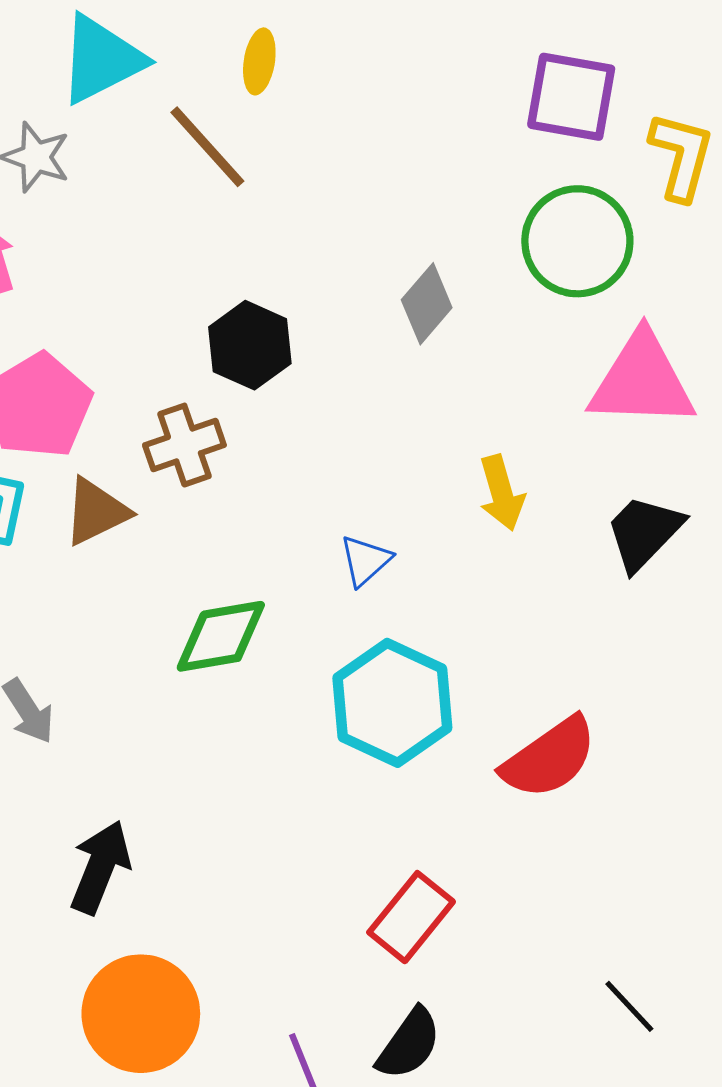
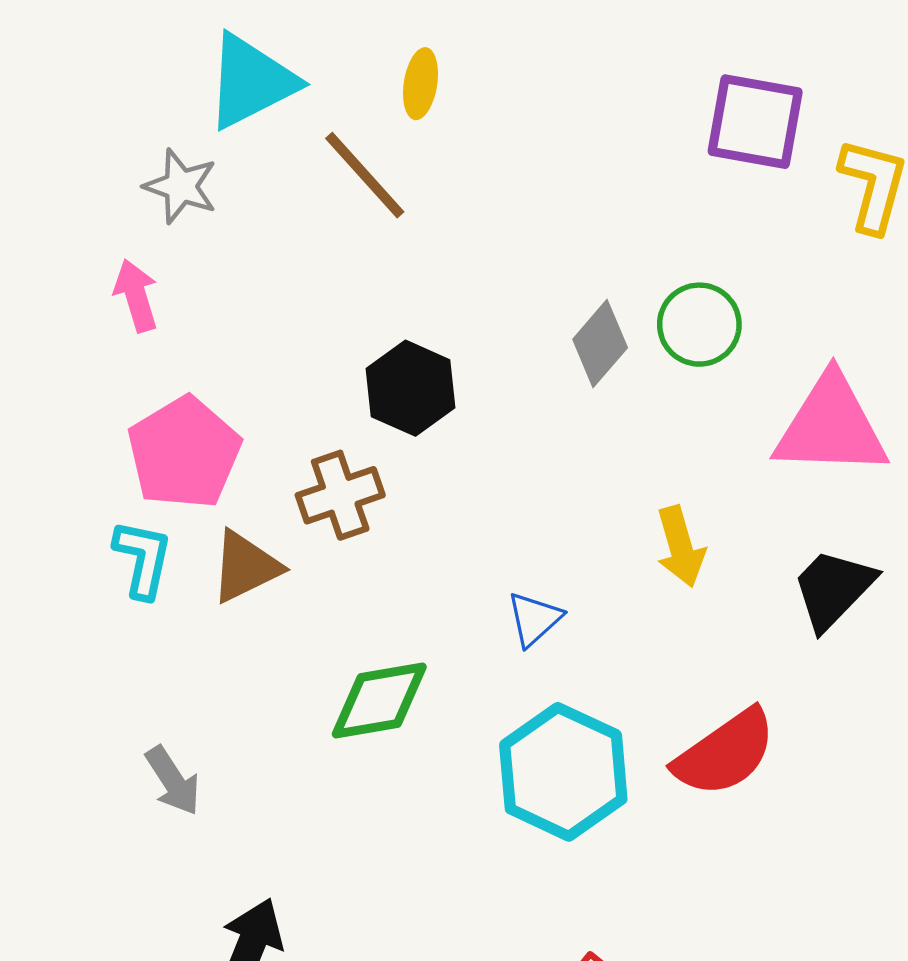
green circle: (577, 241) -> (699, 325), moved, size x0.7
red semicircle: (549, 758) -> (725, 753), moved

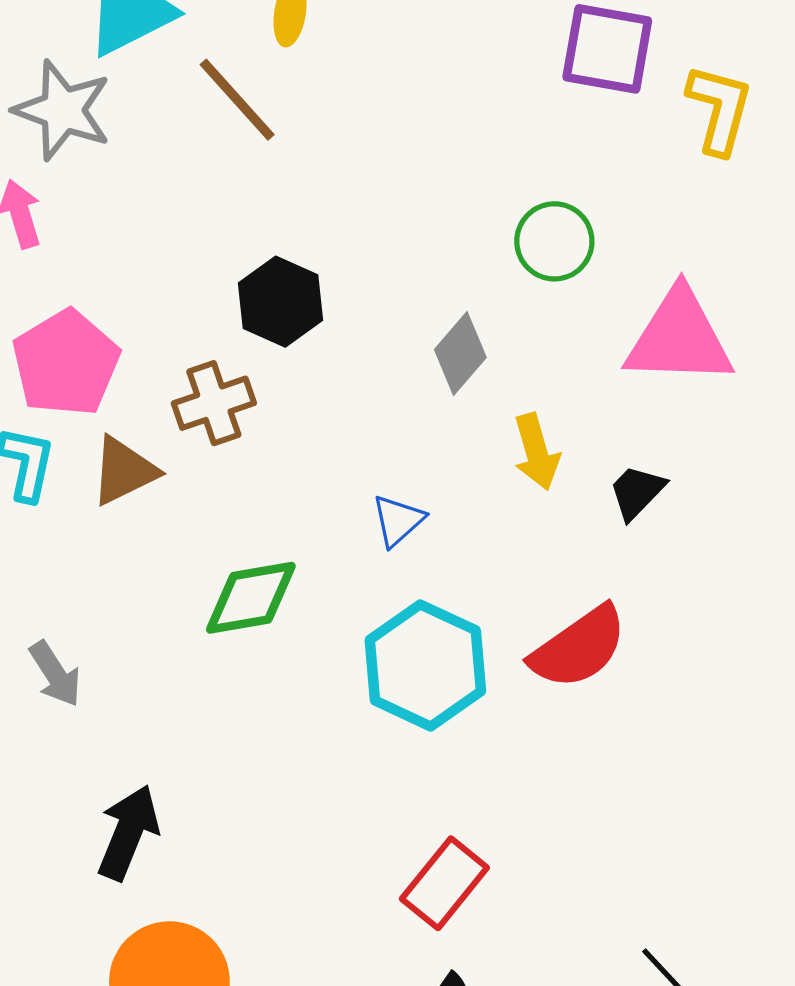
gray star: (181, 186) -> (63, 110), size x1.4
gray diamond: (600, 344) -> (460, 353), moved
black trapezoid: (833, 589) -> (637, 492), moved, size x0.7

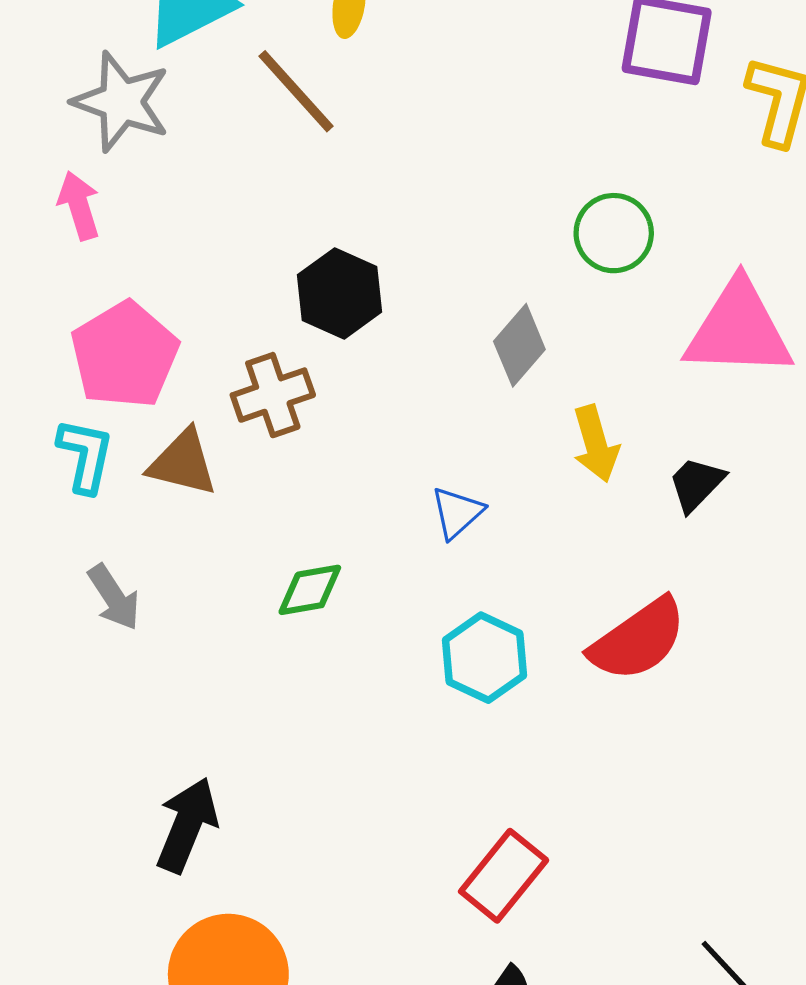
brown triangle: (124, 471) -> (183, 463), turned 40
green diamond: (251, 598) -> (310, 590), size x0.7
cyan hexagon: (425, 665) -> (485, 658), size x0.7
gray arrow: (55, 674) -> (114, 597), moved

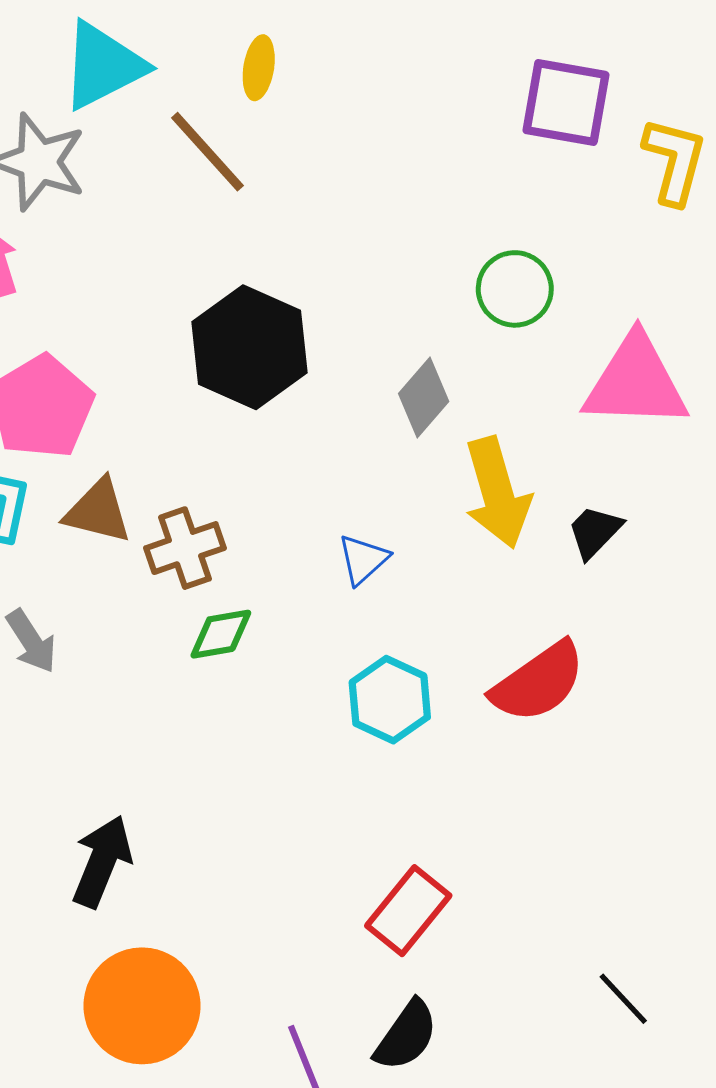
black hexagon: (339, 293) -> (249, 347), size x1.4
brown cross: (273, 395) -> (185, 548), moved
yellow arrow: (596, 444) -> (497, 493), size x1.5

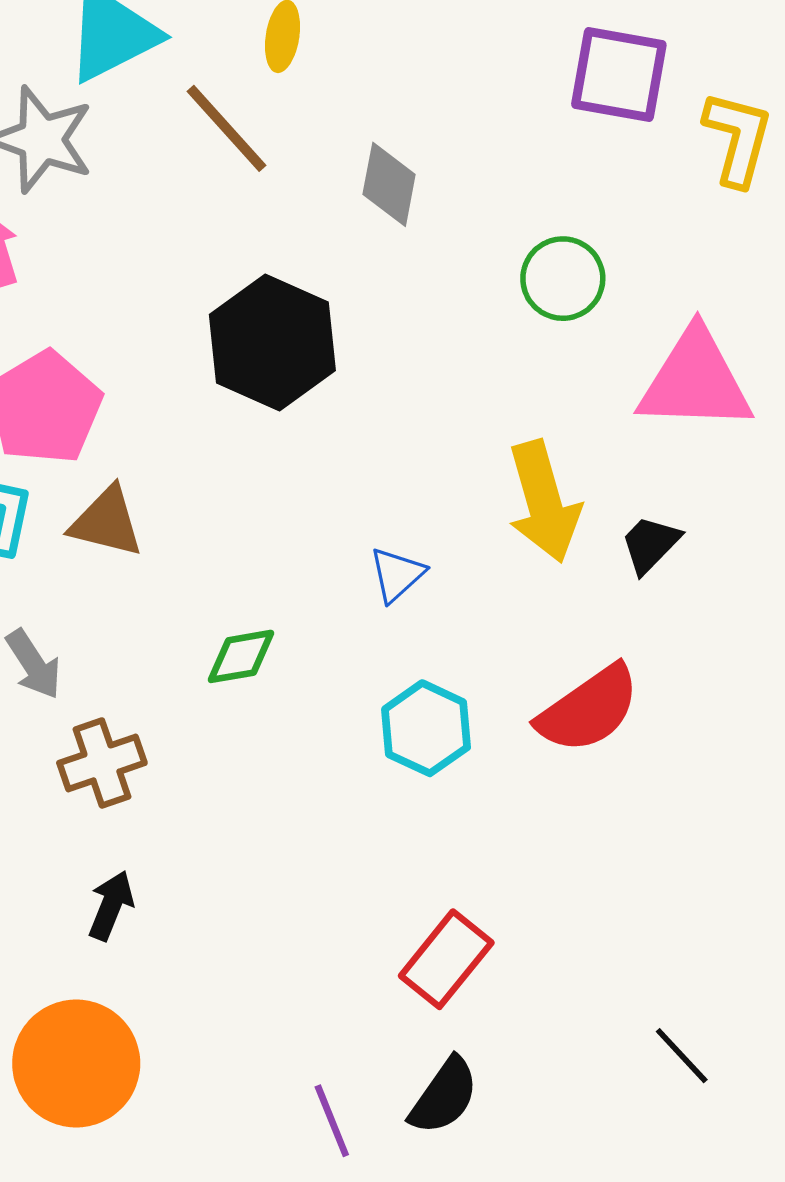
gray diamond: (424, 397) -> (389, 184), moved, turned -30
brown cross: (185, 548) -> (102, 763), moved
black arrow: (102, 861) -> (111, 905), size x0.7
orange circle: (142, 1006) -> (76, 1063), moved

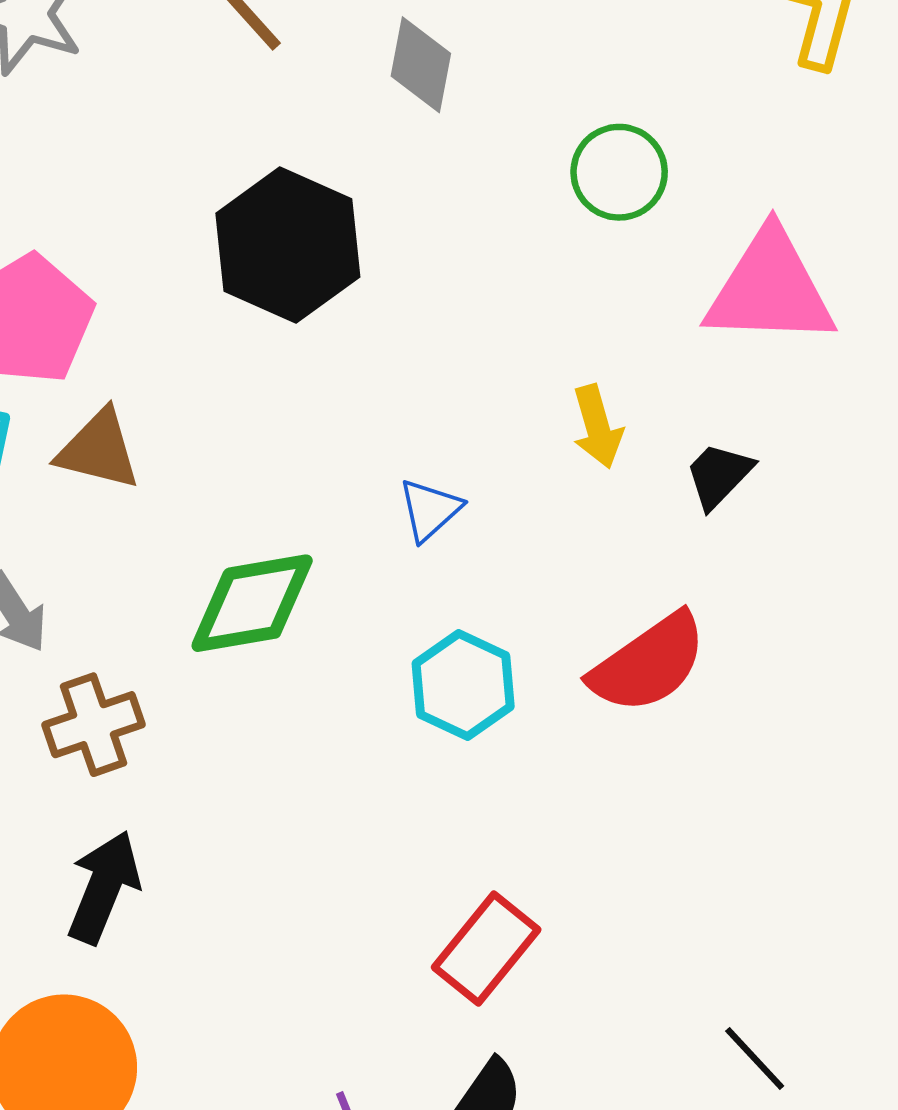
yellow arrow: (544, 502) -> (597, 427), size x0.6
green diamond: (241, 656) -> (252, 603), size x1.6
black arrow: (111, 905) -> (104, 887), size x1.4

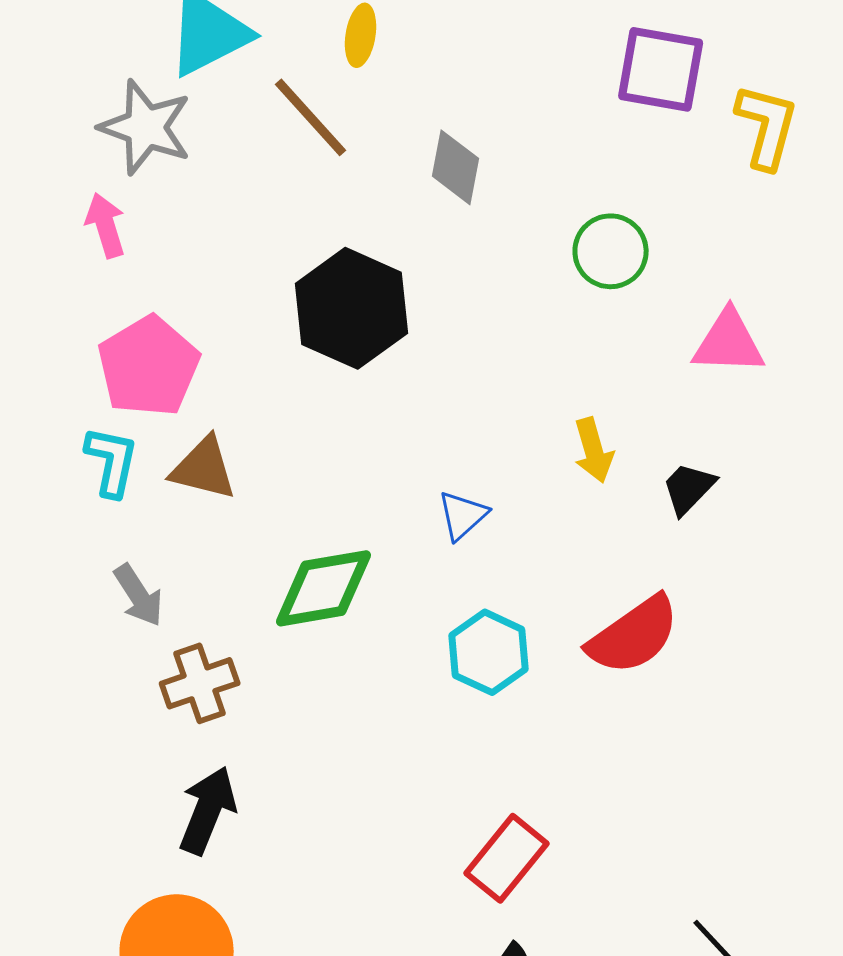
pink triangle: (770, 289) -> (729, 342), size x0.7

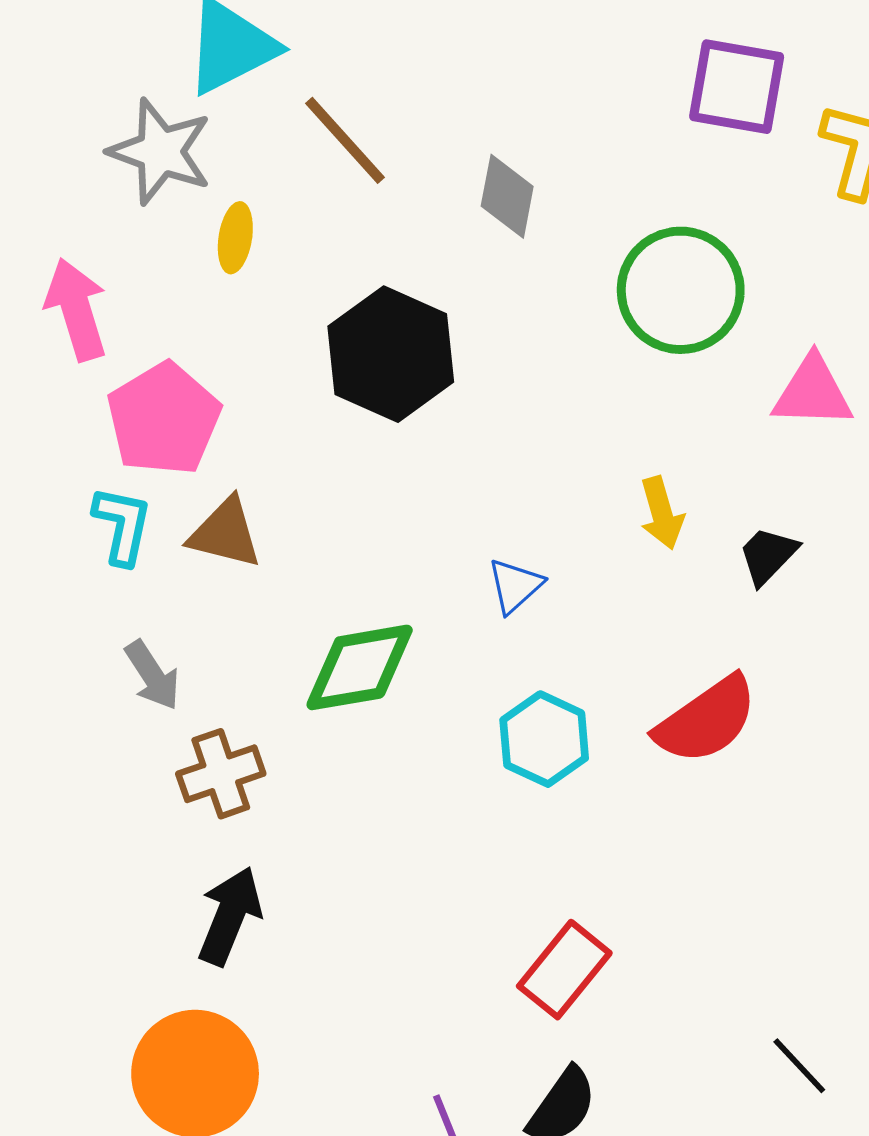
yellow ellipse: (361, 35) -> (235, 238), moved
pink arrow: (106, 225) -> (76, 309), moved, size x1.4
green circle: (611, 251) -> (681, 290), size x1.5

